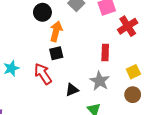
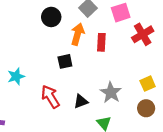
orange arrow: (56, 31) -> (78, 34), moved
red rectangle: (105, 52) -> (101, 42), moved
red arrow: (43, 74) -> (50, 97), moved

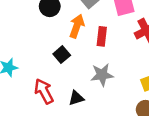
black square: (65, 61) -> (62, 55), turned -32
gray star: (111, 93) -> (102, 75), moved, turned 30

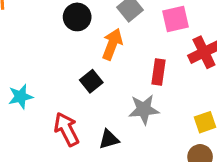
red rectangle: (102, 36) -> (158, 72), moved

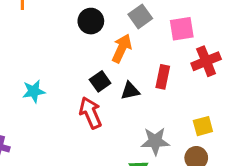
gray star: (144, 109) -> (155, 141), moved
red arrow: (67, 129) -> (90, 113), moved
black triangle: (109, 139) -> (130, 91), moved

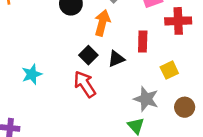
red cross: (206, 61) -> (178, 21), turned 30
yellow square: (203, 126) -> (169, 70), moved
gray star: (155, 141) -> (146, 99), turned 30

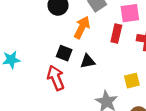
red rectangle: (143, 41) -> (116, 34), moved
black square: (88, 55) -> (64, 53), turned -35

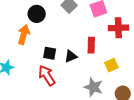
orange arrow: (82, 27) -> (24, 35), moved
red rectangle: (116, 34) -> (91, 45), moved

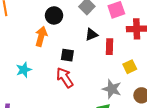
black triangle: (71, 56) -> (91, 35), moved

